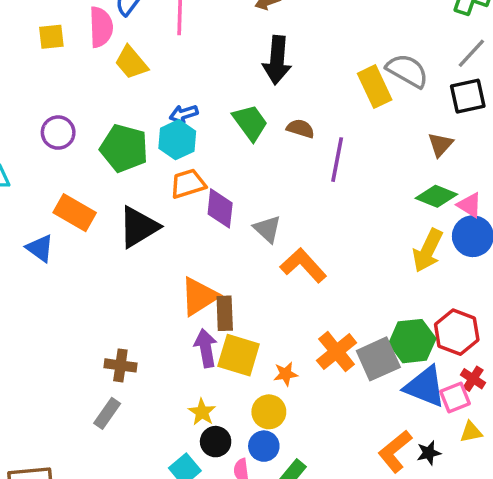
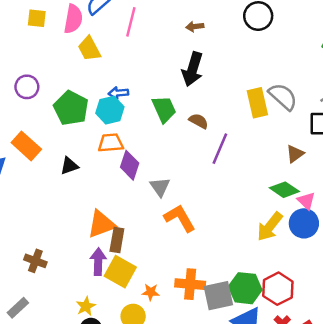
black triangle: (139, 227) -> (69, 166), size x0.6
orange cross: (337, 352) -> (190, 284), turned 32
gray rectangle: (107, 413) -> (18, 308), moved

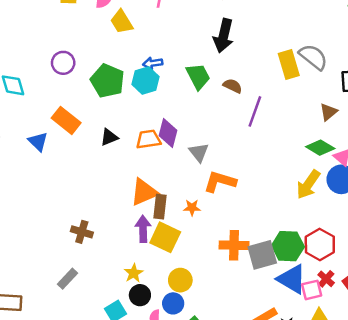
orange trapezoid: (111, 143) -> (148, 139), moved
orange L-shape: (180, 218) -> (220, 182), turned -40
orange star: (151, 292) -> (192, 208), moved

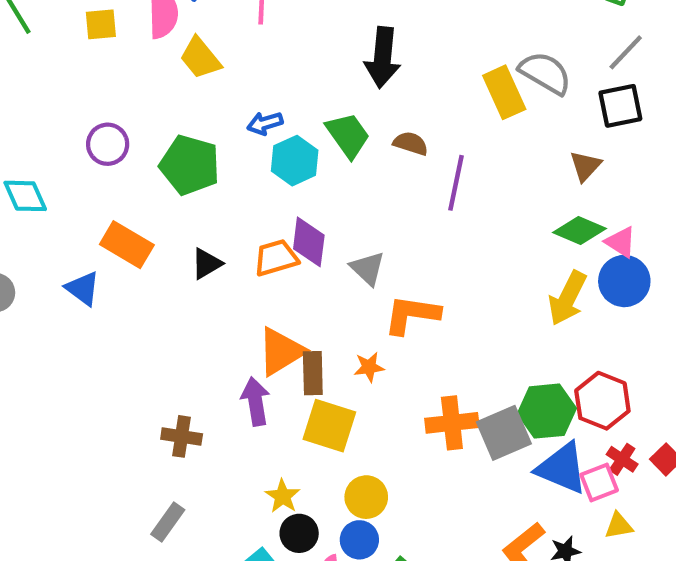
cyan hexagon: (145, 80) -> (295, 161), moved
purple arrow: (143, 229) -> (255, 401), moved

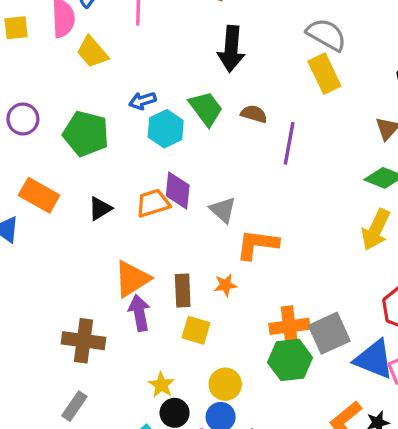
gray semicircle: (545, 73) -> (326, 35), moved
orange triangle: (281, 351) -> (132, 279), moved
green hexagon: (547, 411) -> (290, 360), moved
yellow square: (329, 426) -> (196, 330), size x0.7
brown cross: (182, 436) -> (84, 341), size x1.4

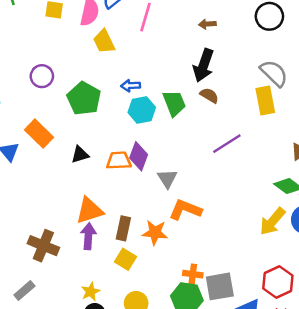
brown semicircle: (254, 114) -> (209, 95), moved
purple line: (289, 143) -> (227, 144), turned 32
orange star: (225, 285) -> (155, 233), size x1.5
orange cross: (289, 326) -> (193, 274), size x0.7

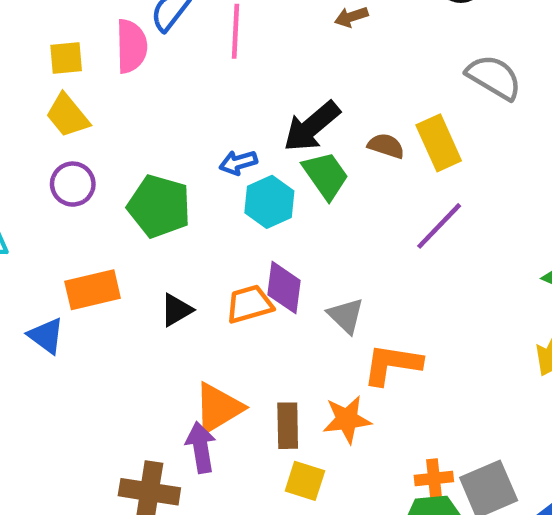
yellow trapezoid: (104, 41) -> (67, 115), moved
black arrow: (204, 65) -> (312, 127), moved, turned 44
yellow rectangle: (265, 101) -> (439, 143), moved
orange rectangle: (39, 134) -> (93, 290), turned -44
purple arrow: (88, 236) -> (201, 447), moved

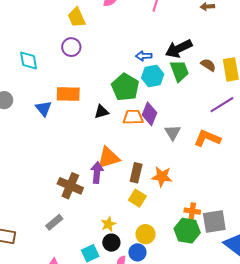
green pentagon: (159, 206) -> (125, 87), moved
orange L-shape: (392, 364) -> (207, 138), moved

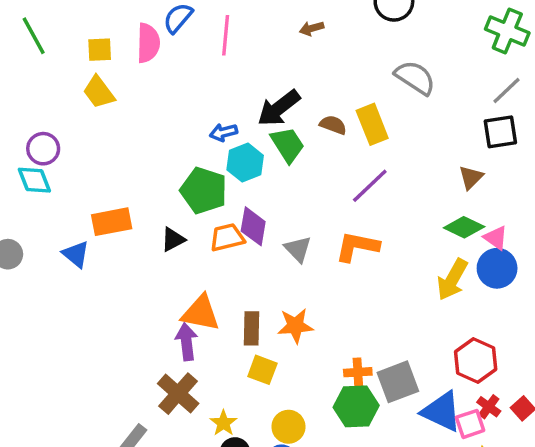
purple circle: (71, 47) -> (43, 149), moved
orange triangle: (109, 158) -> (201, 313), turned 40
brown cross: (70, 186) -> (178, 394), moved, turned 30

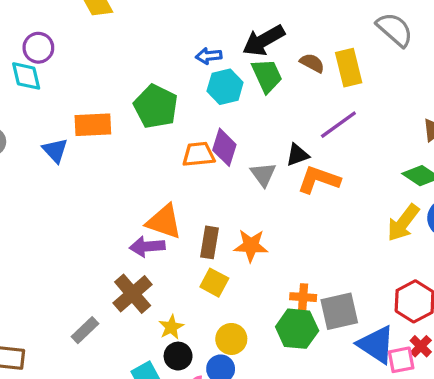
green pentagon: (204, 190) -> (156, 106), moved
black triangle: (173, 239) -> (297, 155), moved
purple arrow: (187, 342) -> (147, 246), turned -96

